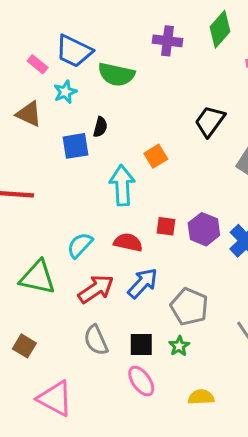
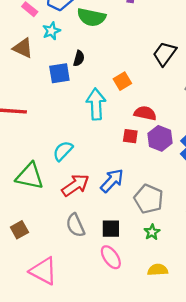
red semicircle: (128, 242) -> (145, 113), moved
brown square: (24, 346) -> (19, 230), turned 30
green star: (179, 346) -> (152, 232), moved

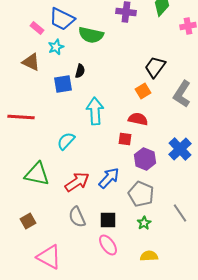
orange square: (122, 81) -> (143, 91), moved
purple hexagon: (160, 138) -> (145, 159), moved
cyan semicircle: (63, 151) -> (66, 141), moved

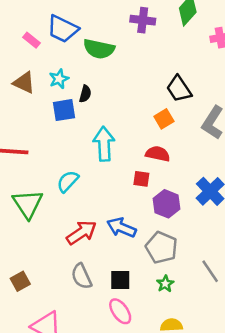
cyan star: (56, 47) -> (59, 79), moved
black trapezoid: (155, 67) -> (179, 89), turned -70
green triangle: (37, 174) -> (28, 204), moved, turned 44
blue arrow: (109, 178) -> (121, 228), turned -110

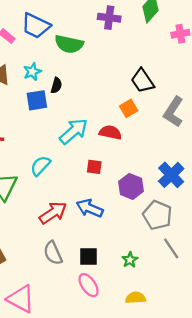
cyan arrow: (104, 144) -> (74, 131), turned 52
red semicircle: (158, 154) -> (110, 132), moved
red square: (141, 179) -> (94, 167), moved
gray pentagon: (161, 248) -> (157, 215), moved

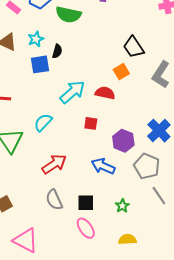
blue arrow: (90, 208) -> (103, 166), moved

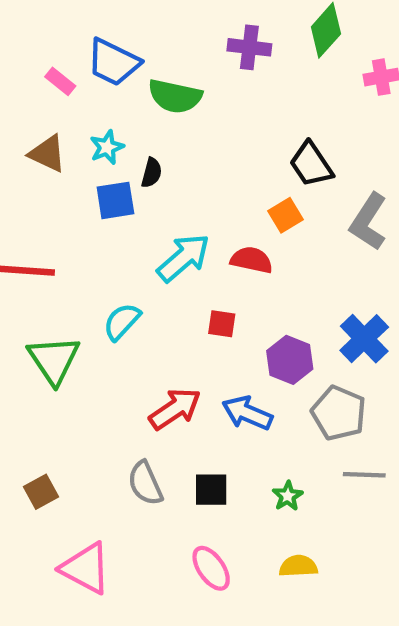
red arrow: (54, 164) -> (175, 409), moved
gray line: (159, 196) -> (364, 475), turned -54
pink ellipse: (86, 228) -> (211, 568), moved

